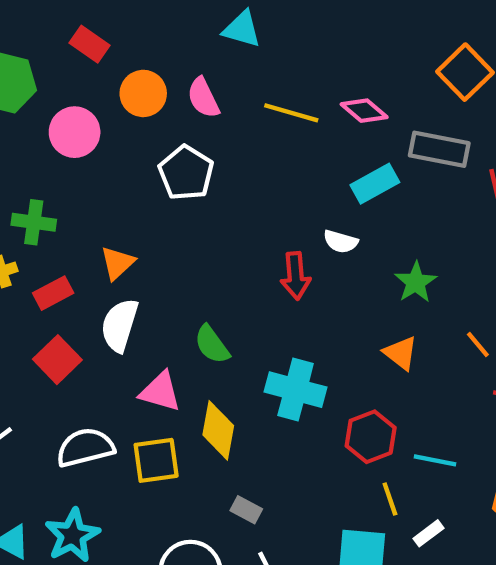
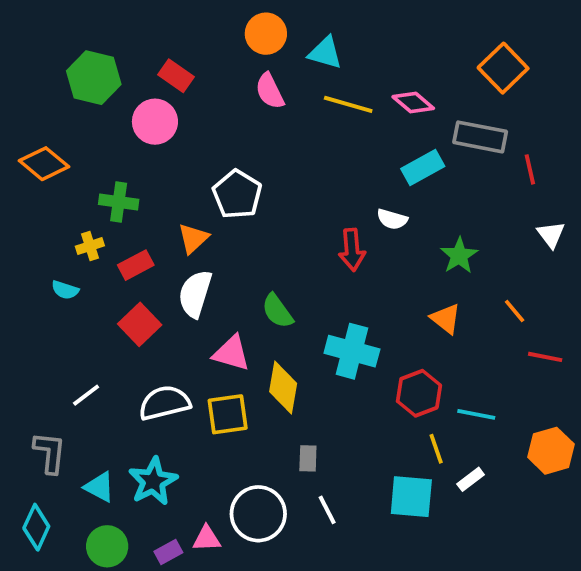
cyan triangle: (242, 29) -> (325, 53), moved
red rectangle: (90, 44) -> (176, 76), moved
orange circle: (143, 93) -> (266, 34), moved
white pentagon: (186, 173) -> (237, 194), moved
gray rectangle: (246, 510) -> (308, 458), turned 64

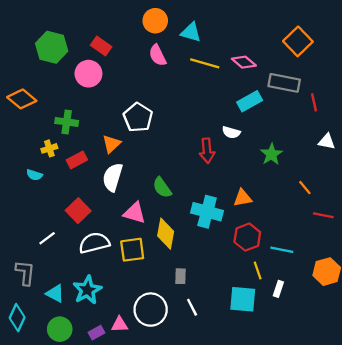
white triangle: (551, 234) -> (327, 142), turned -42
orange triangle: (446, 319) -> (243, 198), moved, turned -48
red square: (140, 324) -> (78, 211), moved
white rectangle: (471, 479) -> (278, 289), turned -35

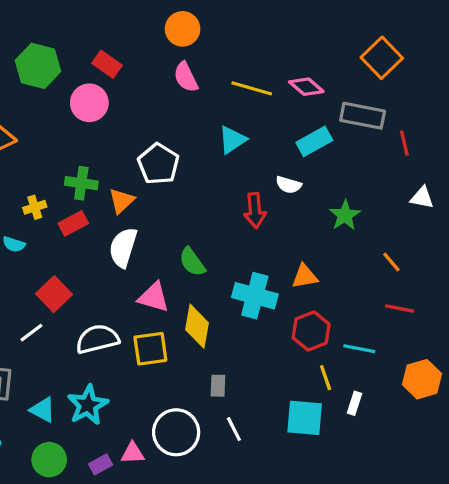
cyan triangle: (191, 32) -> (232, 140), moved, turned -50
green cross: (67, 122) -> (81, 183), moved
red square: (78, 211) -> (54, 294), moved
red line: (323, 215) -> (399, 309), moved

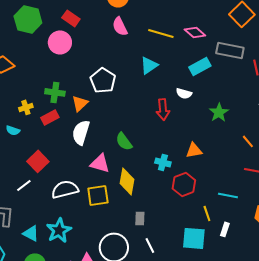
cyan cross: (255, 296) -> (163, 162), size x0.6
red hexagon: (311, 331) -> (184, 184), moved

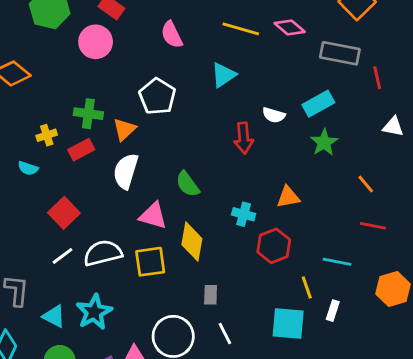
pink semicircle: (120, 26) -> (172, 35), moved
cyan rectangle: (200, 66) -> (318, 104), moved
white line: (24, 185) -> (63, 256), moved

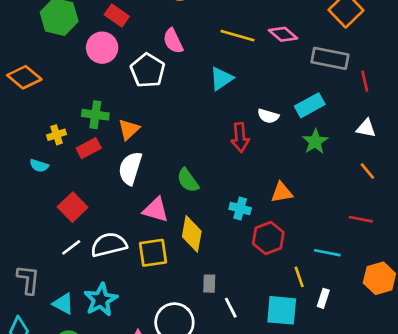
white pentagon: (157, 96) -> (148, 70), moved
white triangle: (393, 127) -> (366, 128), moved
orange line: (366, 184) -> (367, 171), moved
white line: (225, 334) -> (231, 308), moved

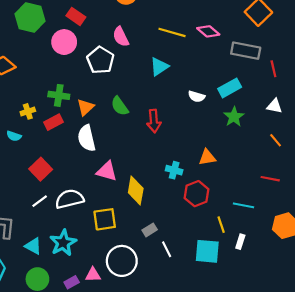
red arrow: (240, 137) -> (154, 121), moved
white semicircle: (130, 168) -> (87, 138), turned -30
green semicircle: (188, 180) -> (120, 106), moved
yellow square: (153, 253) -> (105, 219), moved
gray rectangle: (209, 284) -> (150, 230), turned 56

